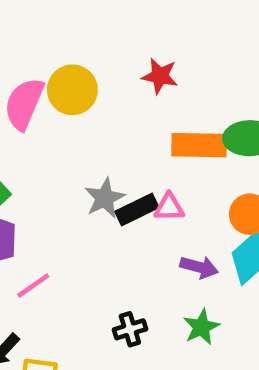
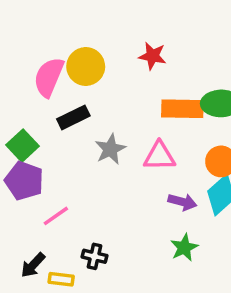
pink triangle: (169, 207) -> (160, 156), size x1.4
black rectangle: (137, 210) -> (73, 117), moved
black cross: (130, 329) -> (95, 256), moved, turned 30

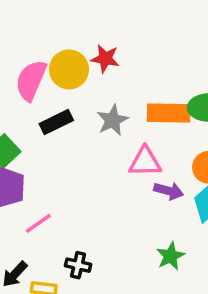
red star: (153, 56) -> (105, 59), moved
gray star: (110, 149) -> (112, 120), moved
purple arrow: (182, 202) -> (169, 191), moved

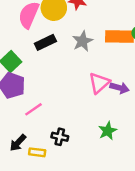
pink triangle: (145, 162) -> (99, 83), moved, turned -40
green star: (170, 256) -> (108, 131), moved

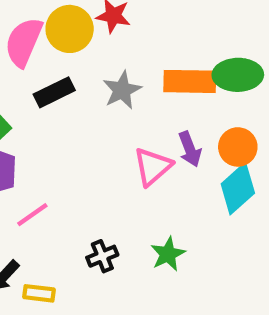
purple arrow: (120, 88) -> (190, 149), moved, turned 54
black cross: (60, 137) -> (102, 256), moved, turned -35

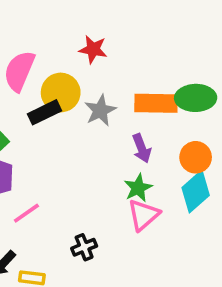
yellow circle: (70, 29) -> (61, 93), moved
purple arrow: (190, 149) -> (142, 148), moved
pink triangle: (153, 167) -> (143, 215), moved
green star: (168, 254) -> (138, 188), moved

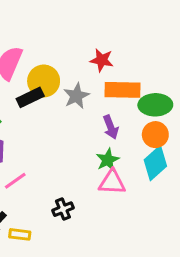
red star: (93, 49) -> (102, 60), moved
green ellipse: (196, 98) -> (155, 105), moved
pink triangle: (143, 215) -> (112, 182), turned 44

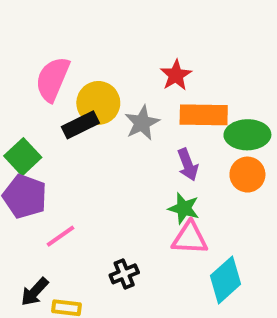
red star: (102, 60) -> (176, 75), turned 30
green star: (108, 160) -> (184, 208), turned -30
cyan diamond: (155, 163) -> (226, 280), moved

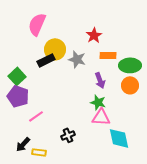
pink semicircle: (53, 79) -> (37, 24), moved
orange rectangle: (204, 115) -> (108, 55), size x0.7
gray star: (142, 123) -> (77, 59), turned -30
cyan diamond: (226, 280) -> (119, 138), turned -60

